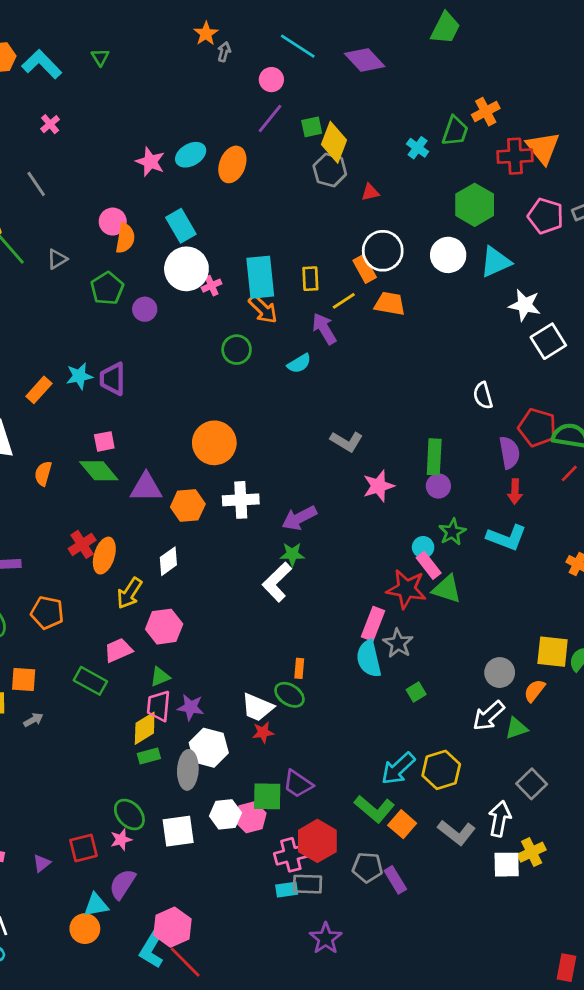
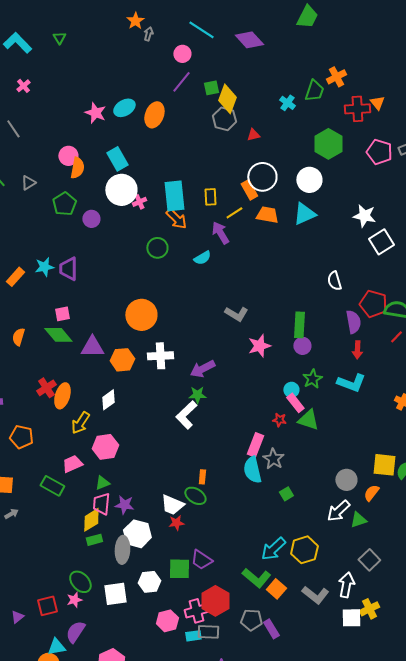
orange triangle: (543, 148) -> (377, 103), size x0.6
cyan triangle: (495, 262) -> (304, 214), moved
red star: (406, 589) -> (279, 420), size x0.5
pink hexagon: (250, 817) -> (167, 621), moved

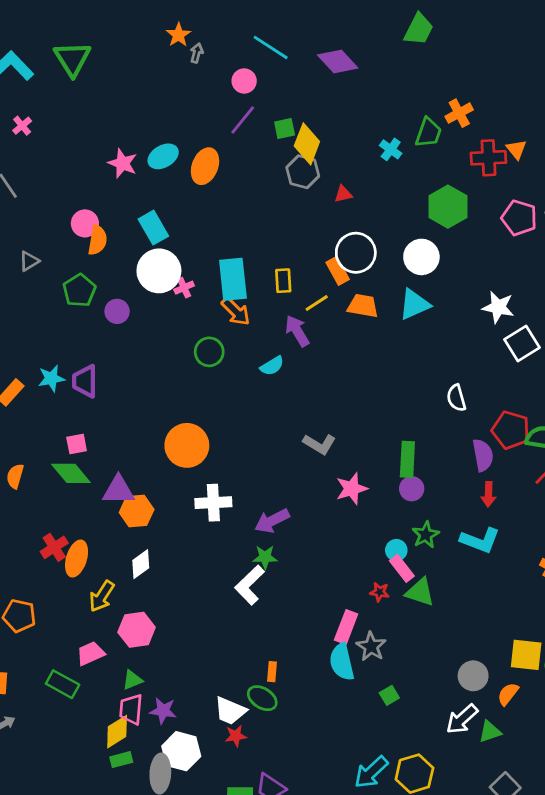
green triangle: (59, 38) -> (72, 59), size x2.0
orange hexagon: (122, 360) -> (137, 511), moved

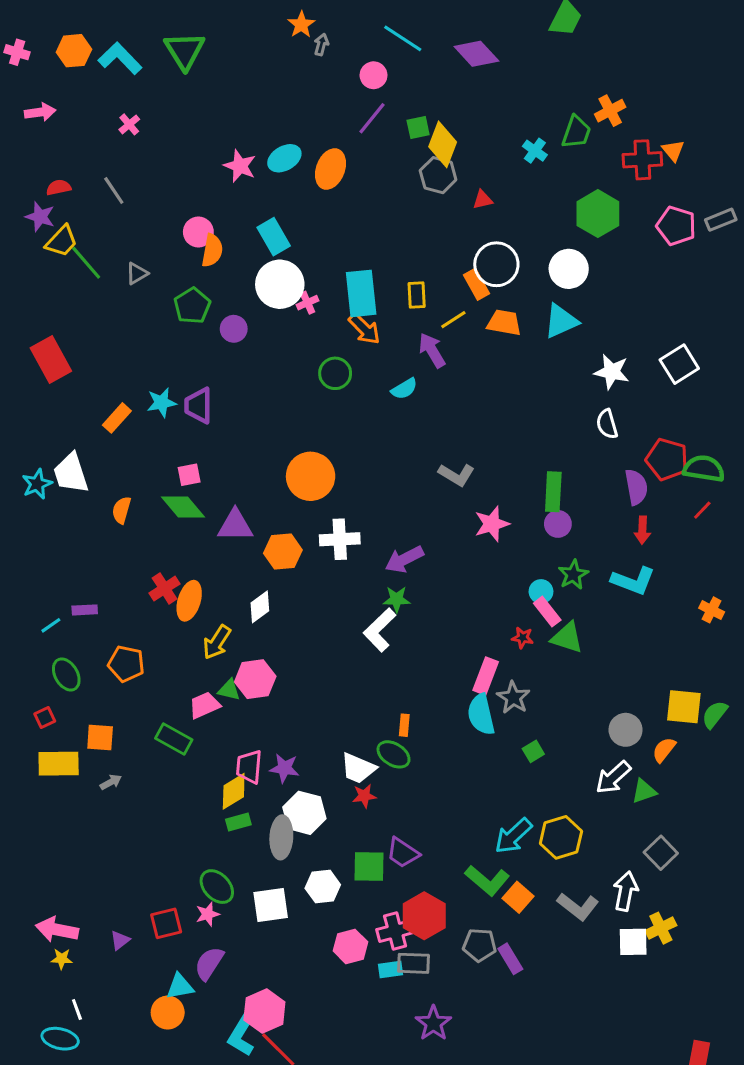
white star: (498, 307) -> (612, 372), moved
orange hexagon: (137, 511) -> (283, 552), moved
green triangle: (132, 680) -> (229, 690), moved, turned 35

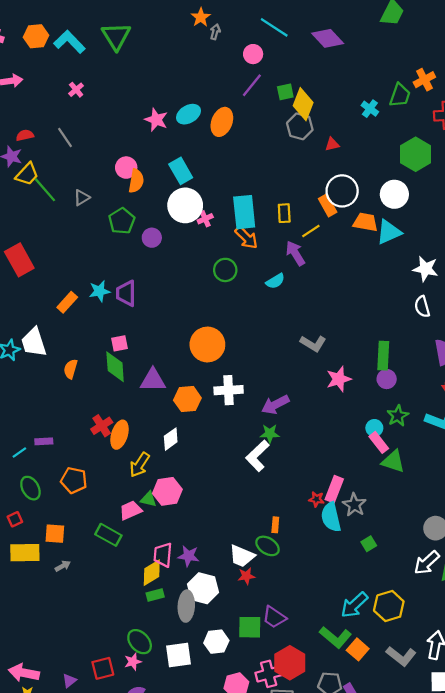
orange trapezoid: (504, 323) -> (365, 222), moved
green diamond: (183, 507) -> (115, 367), turned 36
red star: (523, 638) -> (316, 499), moved

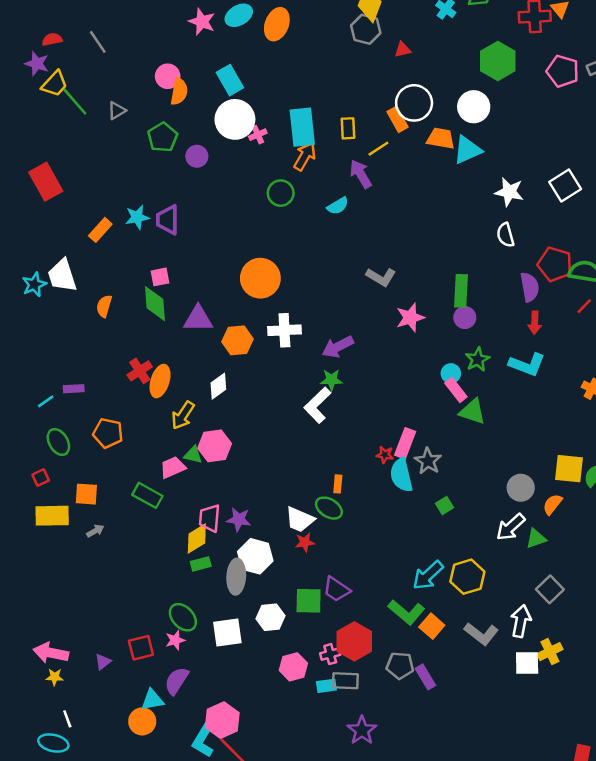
orange arrow: (246, 238) -> (305, 156), turned -105
pink cross: (269, 674) -> (330, 654), size x0.7

